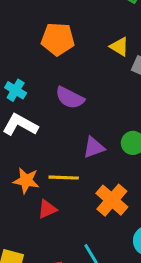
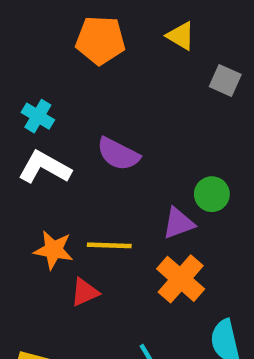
yellow triangle: (119, 47) -> (181, 36), moved
purple semicircle: (70, 98) -> (118, 154), moved
purple triangle: (94, 147) -> (178, 223), moved

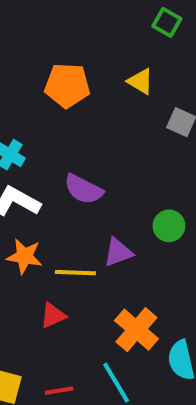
purple triangle: (178, 223) -> (118, 252), moved
orange star: (54, 250) -> (25, 256), moved
orange cross: (181, 279) -> (136, 330), moved

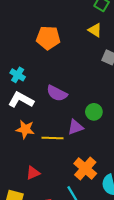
yellow triangle: (140, 81) -> (95, 30), moved
green circle: (169, 226) -> (94, 112), moved
red triangle: (53, 315) -> (33, 173), moved

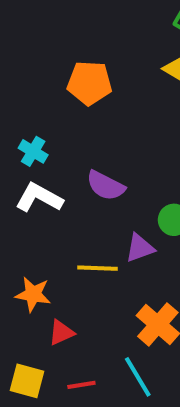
orange star: (25, 129) -> (33, 294), moved

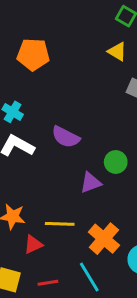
orange pentagon: (89, 83) -> (33, 54), moved
yellow line: (98, 268) -> (60, 224), moved

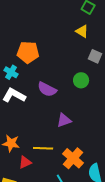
orange pentagon: (33, 54) -> (28, 52), moved
green circle: (116, 162) -> (81, 80), moved

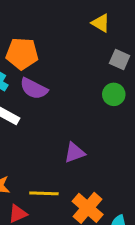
green circle: (81, 80) -> (114, 94), moved
purple semicircle: (47, 89) -> (34, 89), moved

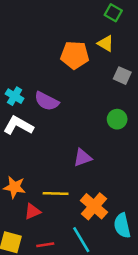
orange pentagon: (22, 54) -> (75, 55), moved
green circle: (114, 94) -> (117, 119), moved

